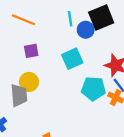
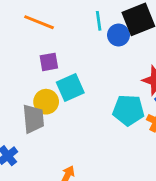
cyan square: (72, 59) -> (70, 88), moved

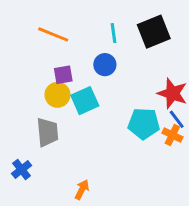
blue circle: (118, 35) -> (105, 65), moved
yellow circle: (46, 102) -> (57, 95), moved

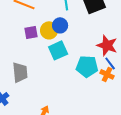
yellow circle: (57, 95) -> (49, 30), moved
cyan square: (85, 101) -> (58, 50), moved

